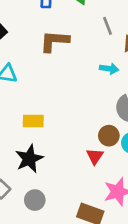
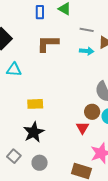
gray line: (108, 26) -> (87, 30), turned -56
cyan arrow: (109, 69) -> (87, 51), moved

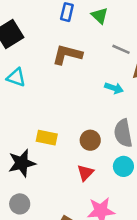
cyan arrow: (87, 51) -> (114, 88), moved
yellow rectangle: (35, 104) -> (47, 138), moved
brown circle: (92, 112) -> (90, 140), moved

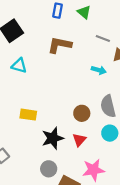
yellow rectangle: (47, 138) -> (28, 115), moved
black star: (22, 163) -> (53, 138), moved
gray circle: (20, 204) -> (49, 169), moved

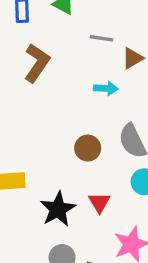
brown L-shape: (60, 45) -> (37, 63), turned 125
brown circle: (82, 113) -> (88, 148), moved

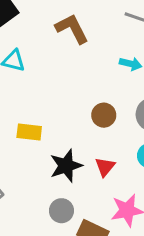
brown L-shape: (37, 63) -> (72, 29), turned -72

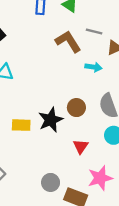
brown L-shape: (72, 29) -> (68, 41), moved
black star: (66, 166) -> (51, 120), moved

